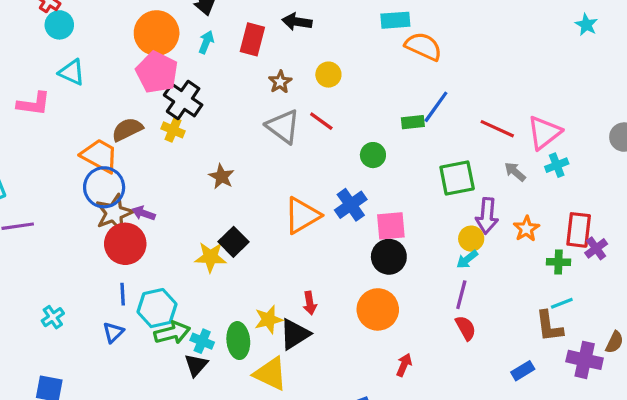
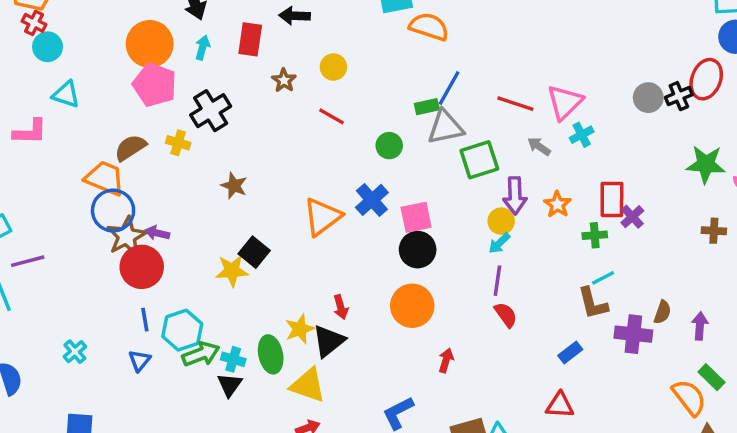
black cross: (183, 100) -> (211, 111), moved, turned 30
gray triangle: (283, 126) -> (445, 127), moved, turned -42

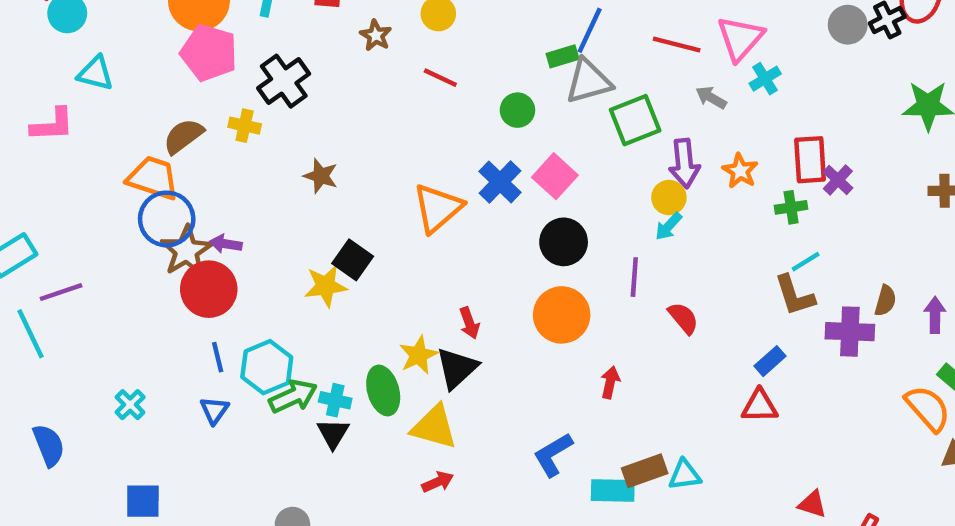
pink square: (416, 217) -> (555, 176), moved, turned -32
purple line: (497, 281) -> (634, 277), moved
red triangle: (560, 405) -> (760, 406), moved

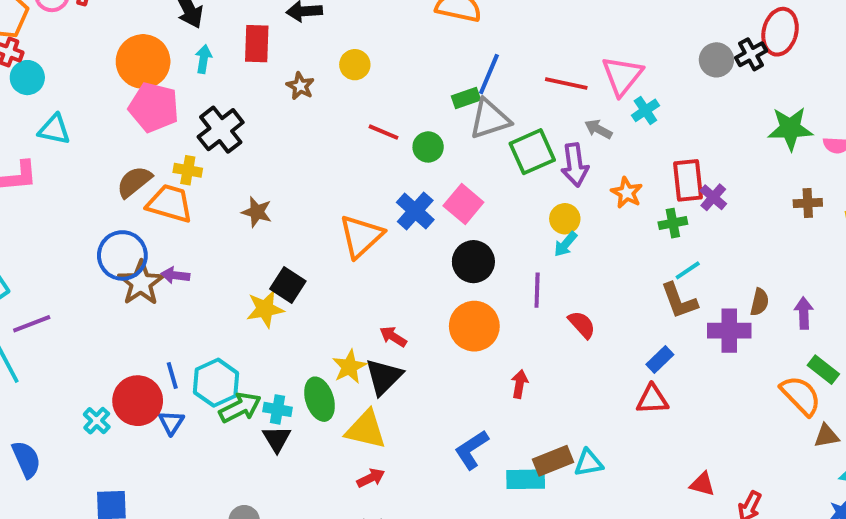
red line: (440, 78) -> (383, 132), moved
purple arrow: (684, 163) -> (575, 165), moved
orange trapezoid: (153, 178) -> (170, 203), moved
red circle: (209, 289) -> (138, 401), moved
red arrow: (469, 323) -> (393, 337), turned 144

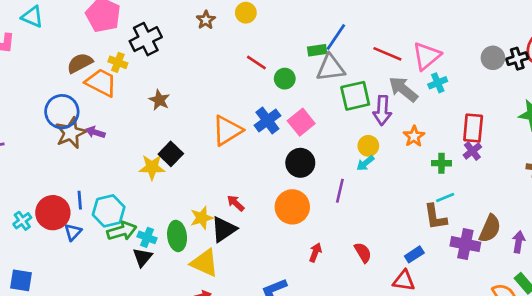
gray arrow: (598, 129) -> (403, 89), size x1.6
red rectangle: (688, 180) -> (473, 128), moved
brown semicircle: (760, 302) -> (490, 229), size x1.5
red semicircle: (582, 325) -> (363, 253), moved

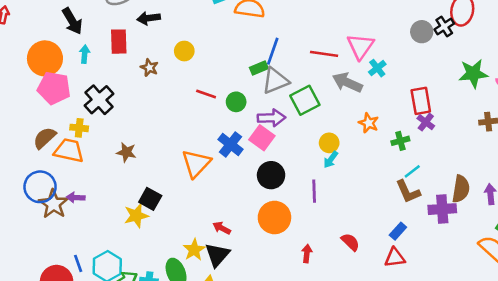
purple arrow: (382, 110) -> (271, 118), moved, turned -80

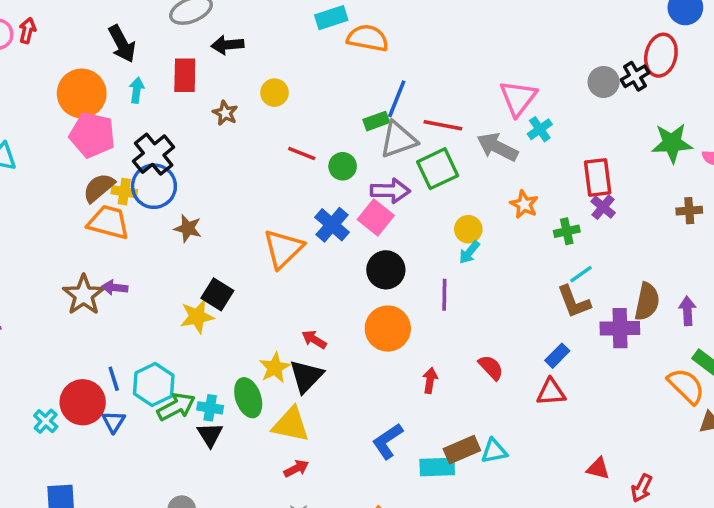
red line: (324, 54) -> (443, 125), moved
brown semicircle: (45, 138) -> (99, 188), moved
blue circle: (40, 187) -> (154, 186), moved

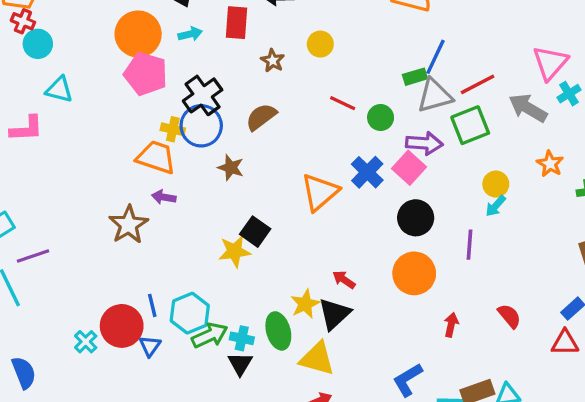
cyan arrow: (137, 90) -> (190, 34), turned 65
red line: (443, 125) -> (478, 84), turned -42
brown semicircle: (99, 188) -> (261, 117), moved
purple arrow: (115, 288) -> (164, 197), moved

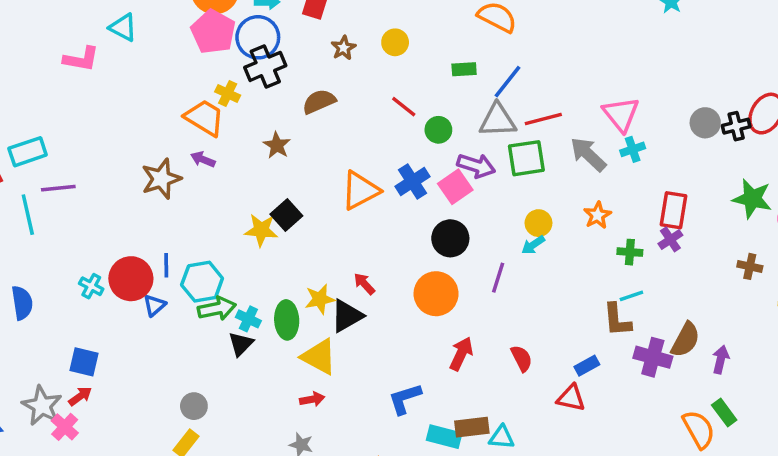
pink triangle: (550, 63) -> (621, 114), turned -33
green rectangle: (415, 77) -> (464, 69), moved
blue circle: (201, 126) -> (258, 37), moved
red arrow: (451, 325) -> (461, 354), size x1.4
cyan cross: (86, 342) -> (91, 286), turned -30

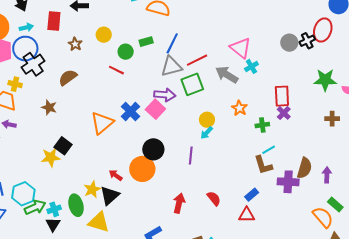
green circle: (438, 130) -> (126, 52), moved
black circle: (450, 238) -> (153, 149), moved
orange circle: (436, 294) -> (142, 169), moved
cyan cross: (248, 319) -> (54, 209), turned -32

